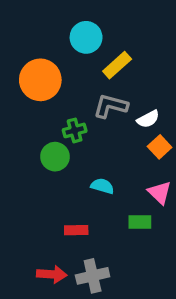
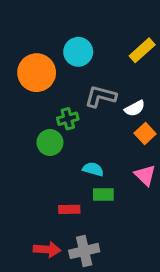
cyan circle: (86, 37) -> (78, 52), moved
yellow rectangle: (117, 65) -> (142, 50), moved
green rectangle: (140, 222) -> (103, 195), moved

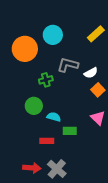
green circle: (50, 142) -> (34, 106), moved
cyan semicircle: (93, 169) -> (54, 117), moved
gray cross: (84, 251) -> (57, 169), turned -36

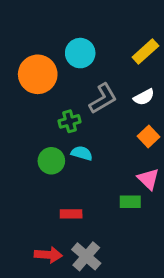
gray L-shape: (68, 65) -> (103, 99), turned 135
white semicircle: (91, 73) -> (144, 97), moved
cyan semicircle: (54, 117) -> (82, 153), moved
green rectangle: (70, 131) -> (130, 202), moved

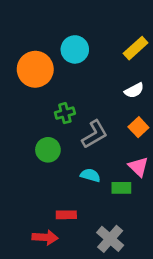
gray L-shape: (103, 99) -> (95, 134), moved
cyan semicircle: (82, 153) -> (90, 175), moved
red rectangle: (71, 214) -> (66, 215), moved
gray cross: (86, 256) -> (110, 239), moved

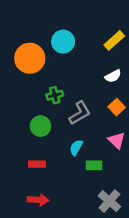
cyan semicircle: (90, 175) -> (76, 148), turned -77
green rectangle: (121, 188) -> (94, 165), moved
red rectangle: (66, 215) -> (37, 164), moved
gray cross: (110, 239) -> (109, 201), moved

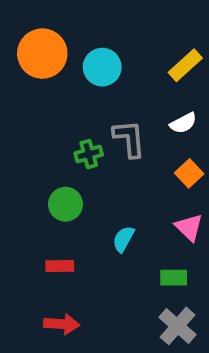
orange circle: (30, 58) -> (42, 54), moved
gray L-shape: (80, 113) -> (129, 139), moved, turned -65
green rectangle: (94, 165) -> (174, 278), moved

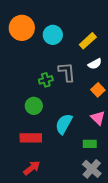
yellow rectangle: (185, 65) -> (88, 41), moved
cyan semicircle: (123, 239) -> (64, 124), size x1.5
red rectangle: (60, 266) -> (31, 138), size x1.5
red arrow: (62, 324) -> (32, 168), turned -42

